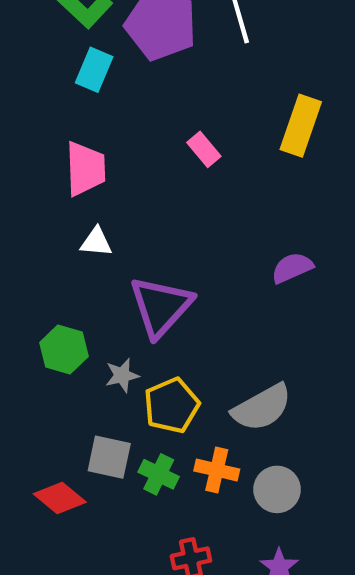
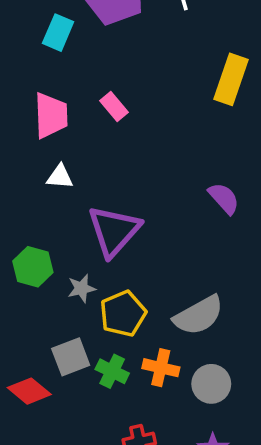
pink rectangle: (204, 149) -> (114, 106), moved
purple semicircle: (292, 268) -> (224, 198), turned 72
gray square: (109, 457) -> (71, 357), turned -33

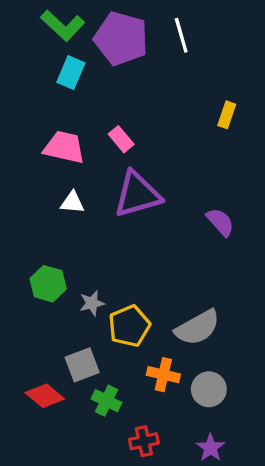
yellow rectangle: (231, 79) -> (227, 115), size x0.6
pink trapezoid: (51, 115) -> (64, 147), turned -75
purple triangle: (114, 231) -> (137, 194), moved, turned 32
green cross: (112, 371) -> (107, 401), moved

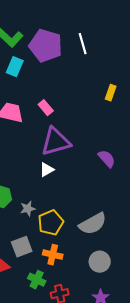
white triangle: (72, 203) -> (47, 170), moved, turned -35
orange cross: (163, 375) -> (53, 255), moved
green cross: (107, 401) -> (37, 280), moved

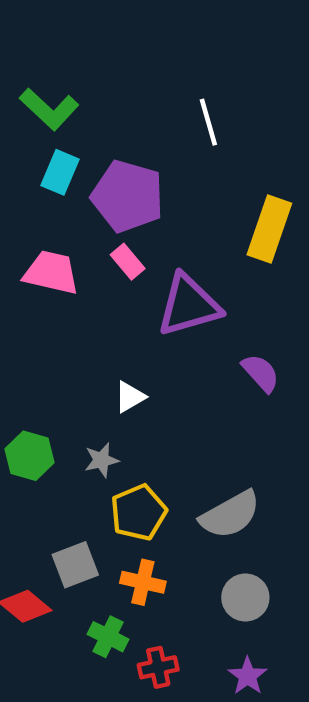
purple pentagon: (46, 46) -> (128, 196), moved
yellow rectangle: (111, 93) -> (269, 229), size x1.8
purple triangle: (56, 142) -> (189, 305), moved
gray star: (28, 209) -> (101, 460), moved

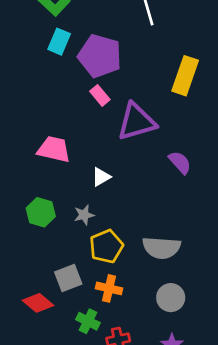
pink trapezoid: (51, 273) -> (54, 149), moved
gray semicircle: (230, 515) -> (161, 248), turned 33

